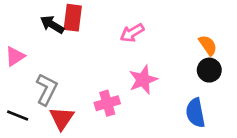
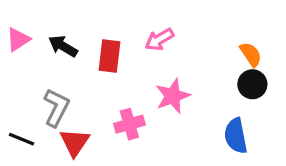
red rectangle: (73, 18) -> (110, 56), moved
black arrow: (52, 25) -> (63, 46), moved
pink triangle: (15, 56) -> (18, 39), moved

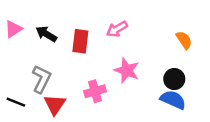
black circle: (252, 84) -> (174, 79), moved
pink star: (173, 96) -> (127, 70), turned -30
blue semicircle: (236, 136) -> (173, 100), turned 125

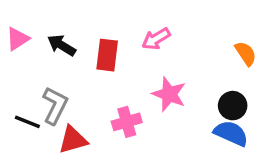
black line: (16, 102) -> (27, 122), moved
red triangle: (55, 105) -> (73, 140), turned 40

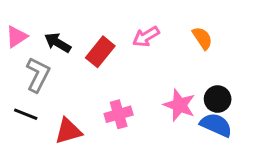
orange semicircle: (246, 53) -> (202, 38), moved
red rectangle: (107, 55) -> (100, 52), turned 32
pink star: (169, 94) -> (180, 105), moved
gray L-shape: (55, 106) -> (38, 75), moved

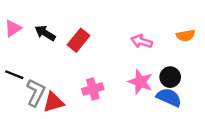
pink arrow: (146, 37) -> (142, 41), moved, turned 48
orange semicircle: (202, 38) -> (186, 35), moved, turned 114
gray L-shape: (38, 75) -> (36, 93), moved
black line: (26, 114) -> (14, 75), moved

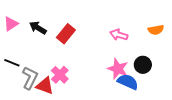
pink cross: (93, 89) -> (60, 75), moved, turned -30
blue semicircle: (169, 97) -> (128, 82), moved
red triangle: (54, 102) -> (45, 86), turned 36

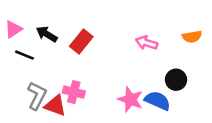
black line: (12, 63) -> (25, 55), moved
pink star: (118, 69) -> (130, 99), moved
pink cross: (60, 75) -> (74, 92), turned -30

